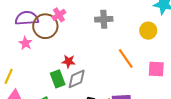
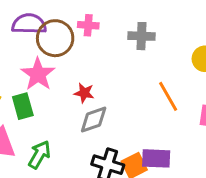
pink cross: (59, 15) -> (88, 25), moved, turned 32
pink star: (25, 43) -> (38, 74), moved, size x1.6
green rectangle: (58, 79) -> (23, 106), moved

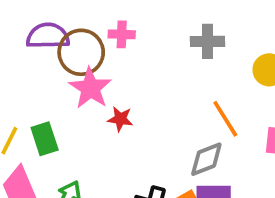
gray cross: (141, 36) -> (208, 41), moved
pink star: (38, 74) -> (90, 88), moved
gray diamond: (94, 120) -> (206, 159), moved

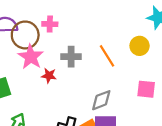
gray cross: (208, 41) -> (71, 57), moved
orange line: (225, 119) -> (107, 56), moved

